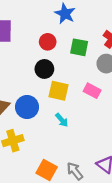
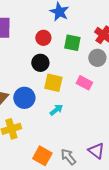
cyan arrow: (62, 120) -> (56, 110), turned -88

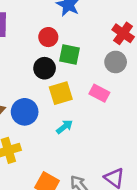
green square: (72, 43) -> (69, 54), moved
yellow square: (53, 83) -> (61, 93), turned -30

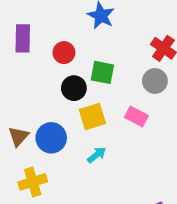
red circle: (48, 37) -> (64, 53), moved

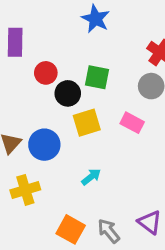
red circle: (64, 53) -> (46, 73), moved
cyan arrow: (97, 155) -> (91, 177), moved

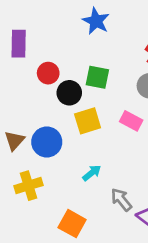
gray arrow: (109, 231) -> (121, 200), moved

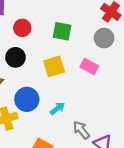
black circle: (69, 93) -> (15, 57), moved
blue circle: (47, 142) -> (27, 99), moved

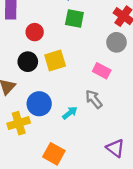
green square: (62, 31) -> (74, 18), moved
yellow square: (54, 66) -> (55, 61), moved
gray arrow: (81, 130) -> (94, 99), moved

